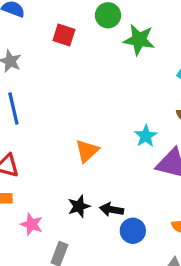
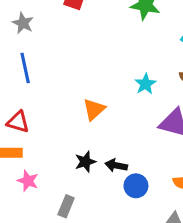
cyan star: (146, 136) -> (145, 84), moved
pink star: (32, 224) -> (28, 181), moved

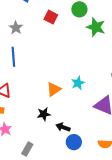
cyan star: (145, 84) -> (78, 83), moved
black star: (85, 162) -> (44, 114), moved

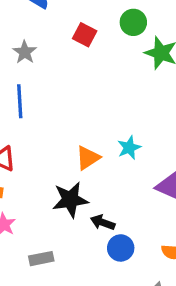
black star: (44, 114) -> (70, 200), size x1.5
gray rectangle: (27, 149) -> (41, 259), turned 48

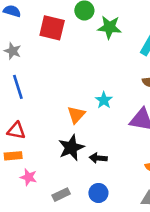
red square: (85, 35) -> (52, 28), size x1.5
blue circle: (121, 248) -> (98, 193), moved

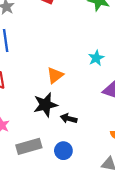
cyan star: (104, 100) -> (96, 58), moved
gray rectangle: (61, 195) -> (29, 146), size x1.5

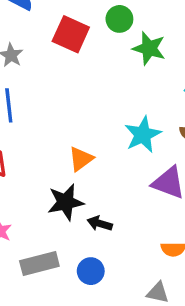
cyan star: (96, 58) -> (143, 135), size x1.5

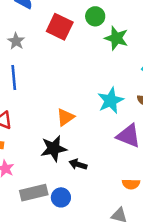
blue circle: (91, 271) -> (61, 197), moved

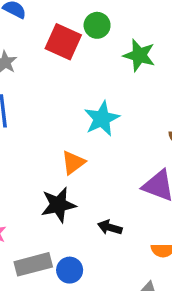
green circle: (95, 16) -> (97, 25), moved
cyan star: (111, 100) -> (102, 119), moved
black arrow: (78, 164) -> (110, 227), moved

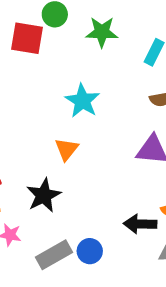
black star: (58, 205) -> (44, 195), moved
black arrow: (110, 227) -> (140, 224), moved, size x1.4

